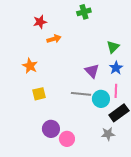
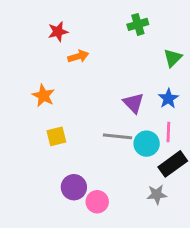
green cross: (84, 12) -> (138, 24), moved
green triangle: (113, 47) -> (173, 58), moved

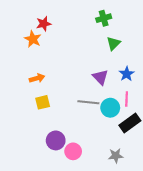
orange arrow: (78, 56) -> (37, 78), moved
green triangle: (173, 58) -> (113, 43), moved
orange star: (43, 96) -> (33, 39), moved
gray star: (157, 194) -> (116, 156), moved

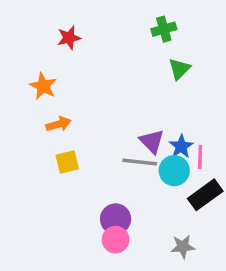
orange star: (33, 39) -> (43, 86), moved
blue star: (127, 74) -> (181, 146), moved
purple triangle: (100, 77) -> (152, 141), moved
purple circle: (56, 140) -> (116, 219), moved

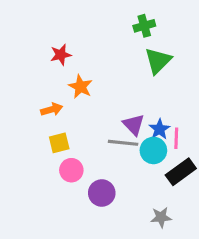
red star: (69, 38) -> (61, 55), moved
green triangle: (179, 69) -> (158, 61), size x1.4
orange star: (43, 86) -> (80, 87), moved
pink circle: (116, 240) -> (71, 170), moved

